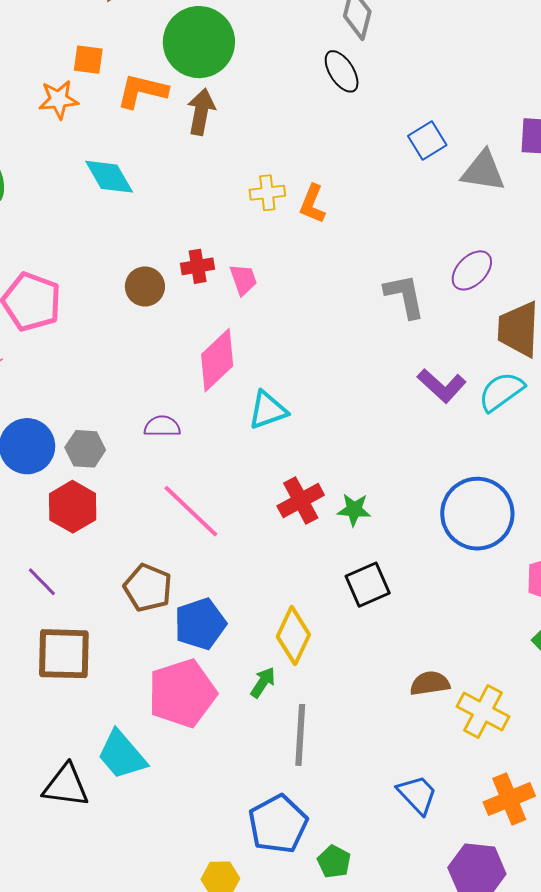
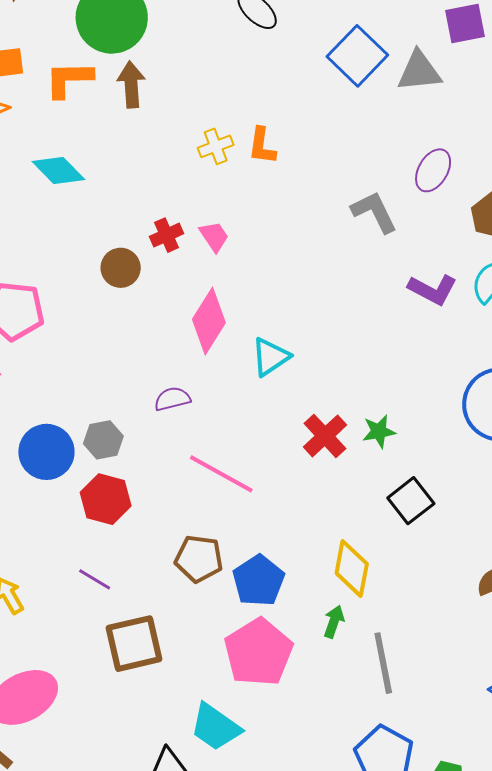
blue square: (427, 141) -> (357, 56), size x1.5

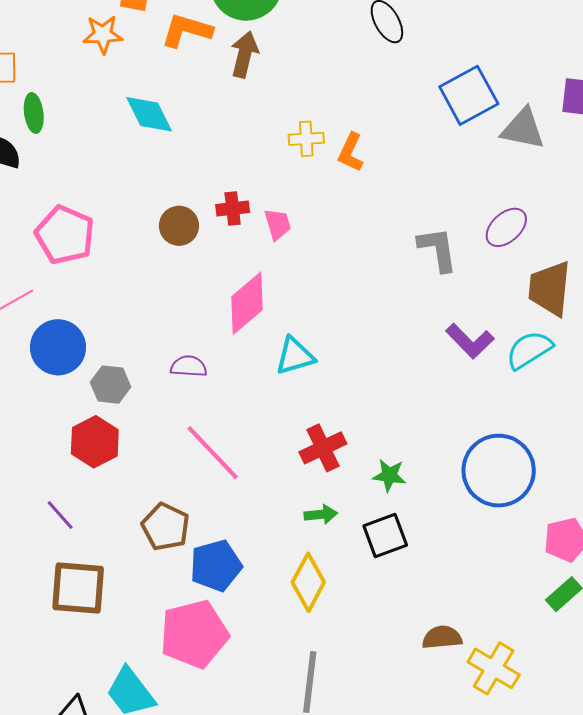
green star: (379, 431) -> (389, 475), moved
blue circle: (46, 452) -> (58, 347), moved
green arrow: (334, 622) -> (321, 514), moved, turned 48

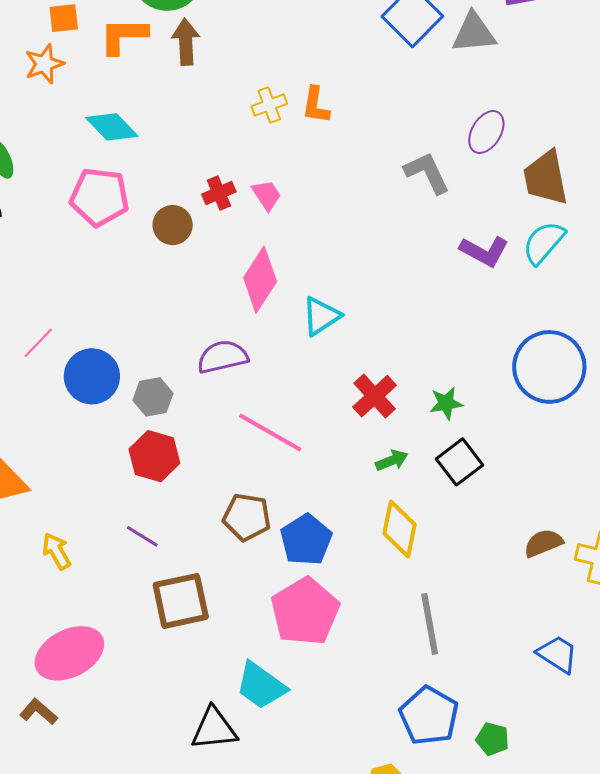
pink pentagon: (65, 235) -> (99, 197), moved
purple semicircle: (189, 366) -> (222, 357), size x1.4

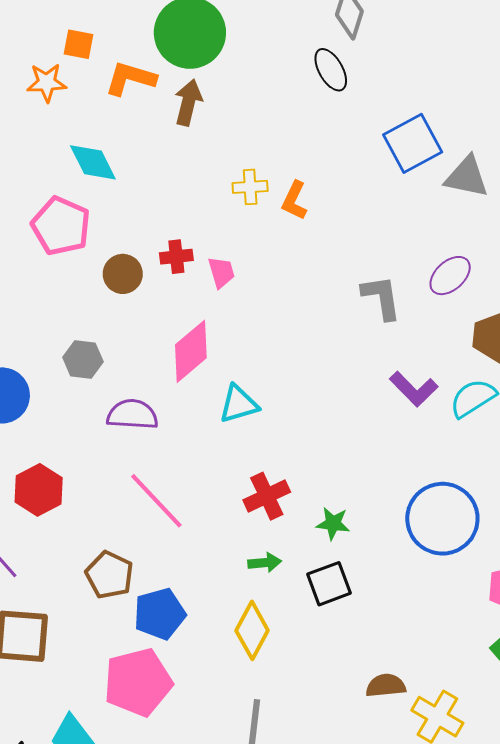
gray hexagon: (153, 397) -> (83, 359), moved

